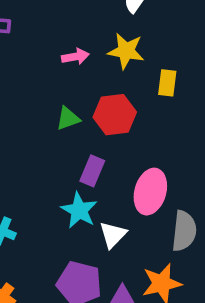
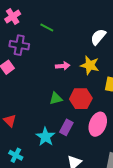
pink ellipse: (150, 192) -> (98, 124), moved
cyan star: (79, 210) -> (45, 137), moved

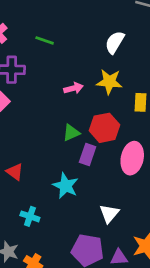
purple rectangle: (66, 127) -> (88, 155), moved

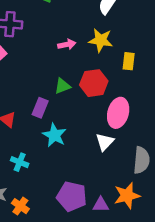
purple rectangle: (88, 155) -> (40, 108), moved
white triangle: (109, 214) -> (105, 142), moved

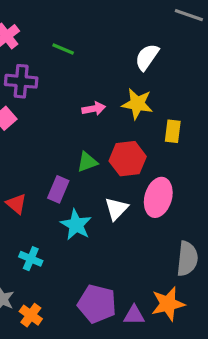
white triangle: (105, 142) -> (116, 209), moved

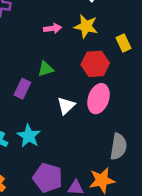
yellow rectangle: (173, 131) -> (123, 43), moved, turned -35
red hexagon: (128, 159) -> (95, 64), moved
cyan star: (76, 225) -> (29, 136), moved

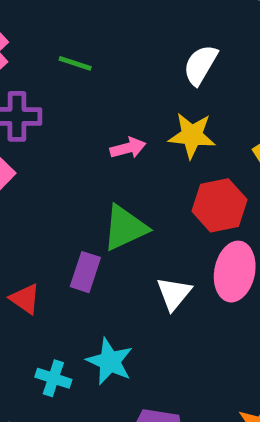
green triangle: (46, 69) -> (125, 228), size x1.5

